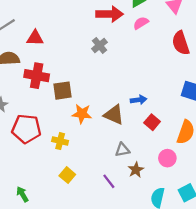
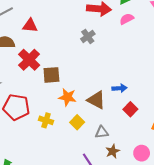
red cross: (37, 76) -> (29, 60), turned 30
pink circle: (167, 158) -> (142, 153), moved
yellow square: (67, 175) -> (77, 122), moved

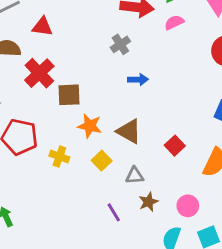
blue arrow: (120, 88) -> (138, 79), moved

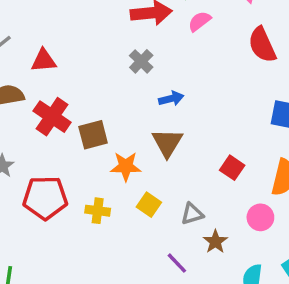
brown triangle: (129, 131) -> (167, 143), moved, turned 44
pink circle: (188, 206) -> (260, 217), moved

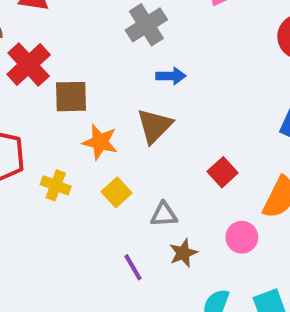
gray cross: (141, 61) -> (146, 25), size x1.4

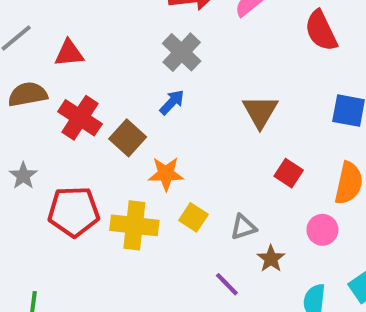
blue arrow: (171, 76) -> (172, 102), moved, turned -32
brown square: (71, 97) -> (128, 138), turned -32
brown triangle: (155, 126) -> (260, 111), moved
yellow cross: (56, 185) -> (134, 225), size x1.6

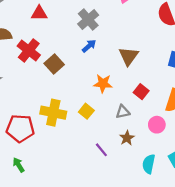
red triangle: (69, 53) -> (39, 13), moved
blue arrow: (172, 102) -> (89, 46), moved
orange star: (166, 174) -> (103, 83), moved
red pentagon: (74, 211) -> (20, 128), moved
gray triangle: (243, 227) -> (123, 112), moved

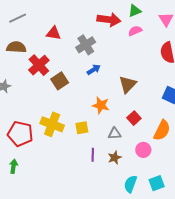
gray cross: (88, 19) -> (86, 45), moved
yellow square: (86, 111) -> (82, 128), turned 32
purple line: (101, 150) -> (93, 155), moved, turned 32
green arrow: (19, 165) -> (14, 166), turned 32

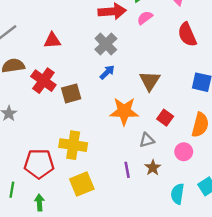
gray cross: (86, 45) -> (106, 44), moved
brown square: (60, 81) -> (71, 93), turned 30
orange star: (101, 105) -> (124, 111), size x1.4
yellow square: (82, 128) -> (82, 184), moved, size x1.5

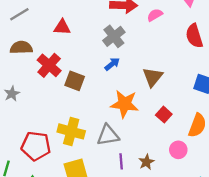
brown square: (71, 93) -> (75, 81), turned 30
gray triangle: (147, 140) -> (108, 135), moved, size x1.5

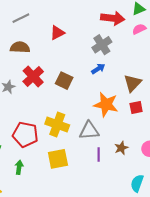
red triangle: (62, 27) -> (57, 33), turned -35
red cross: (49, 65) -> (33, 76), moved
red square: (164, 115) -> (136, 108), moved, turned 32
brown star: (146, 162) -> (121, 148), moved

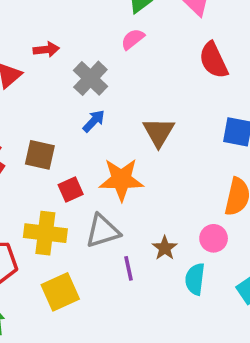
red arrow: (113, 18) -> (46, 49), moved, size x0.6
pink semicircle: (139, 29) -> (133, 39), moved
red square: (136, 108) -> (71, 189), moved
cyan semicircle: (137, 183) -> (195, 279), moved

